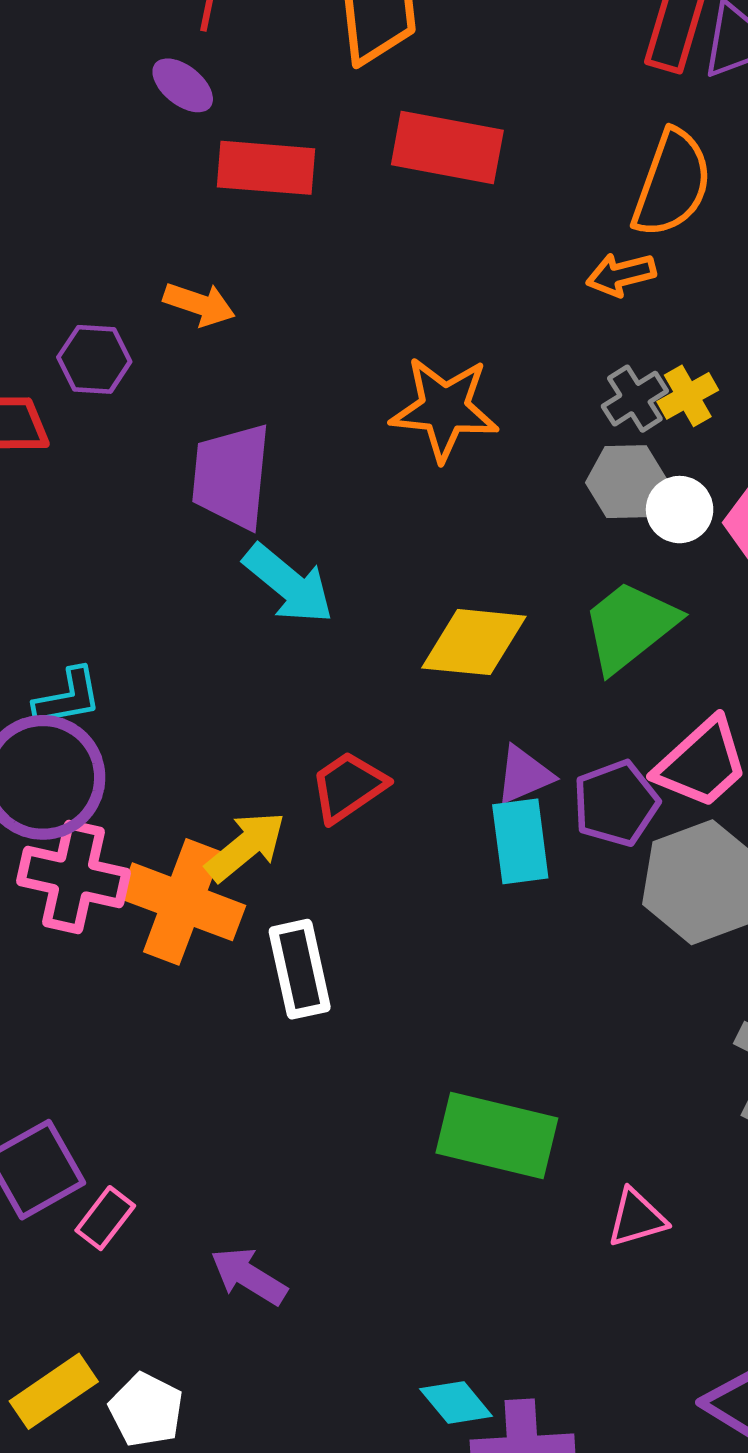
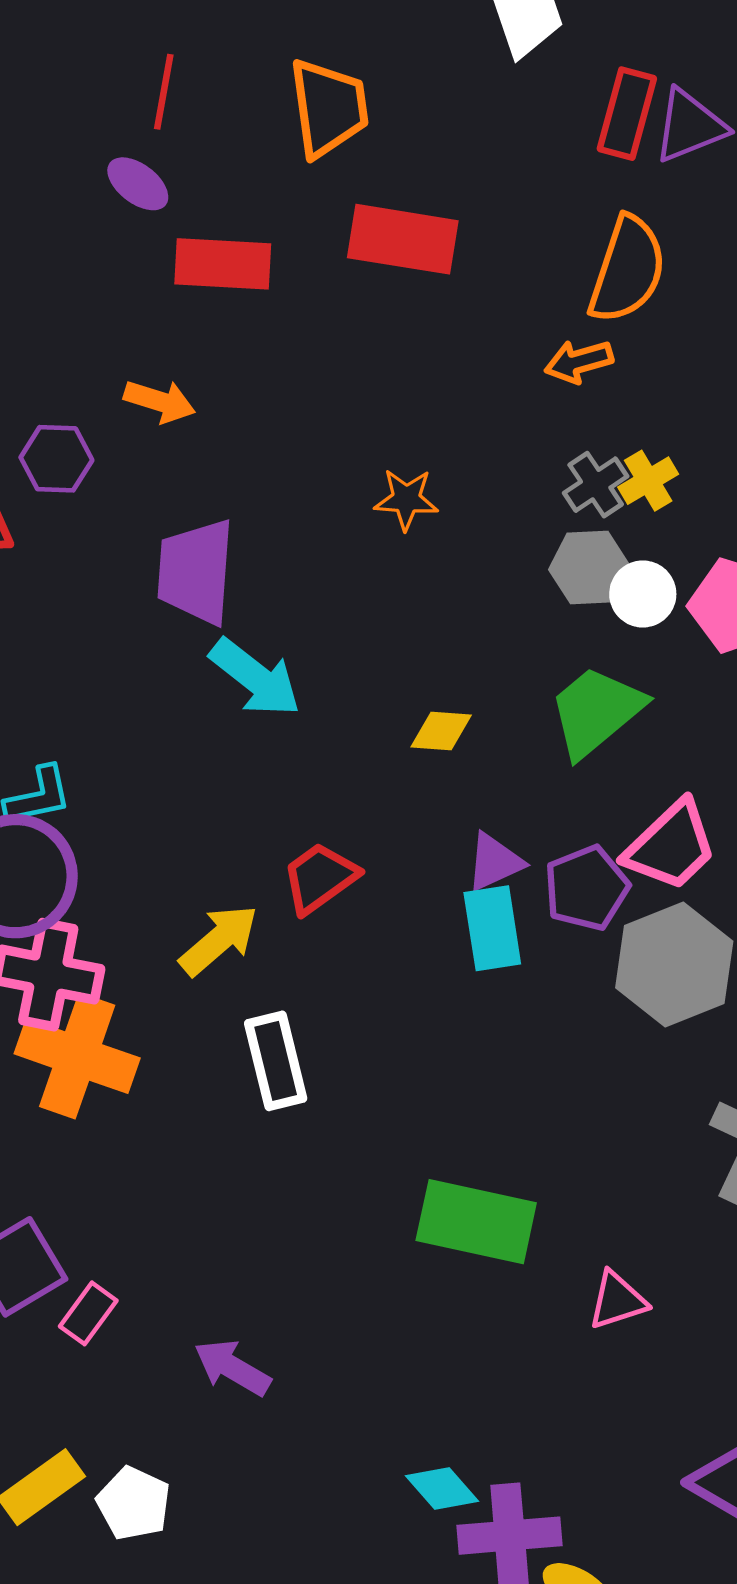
orange star: (444, 409) -> (406, 499), size x0.6
yellow diamond: (474, 642) -> (441, 731), size x0.6
orange cross: (182, 902) -> (77, 1056), moved

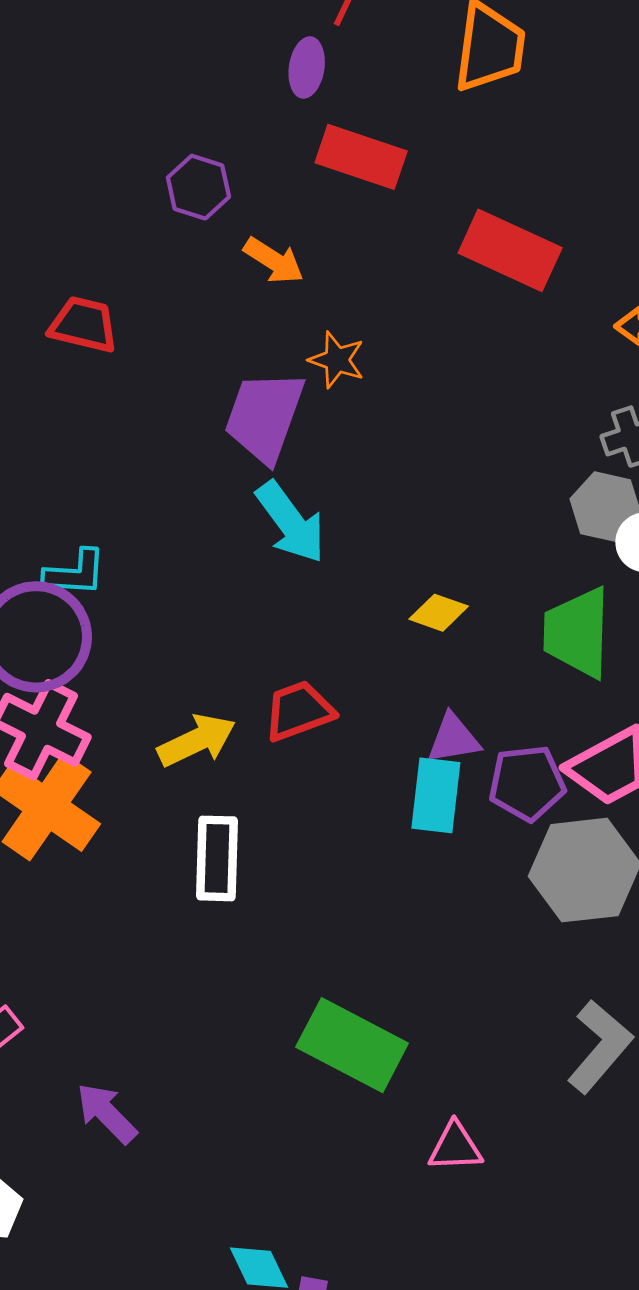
purple ellipse: (138, 184) -> (307, 68), turned 46
red rectangle: (403, 239) -> (510, 250), moved
purple hexagon: (56, 459) -> (198, 187), moved
orange star: (406, 499) -> (337, 360), moved
green trapezoid: (596, 711) -> (577, 633), turned -64

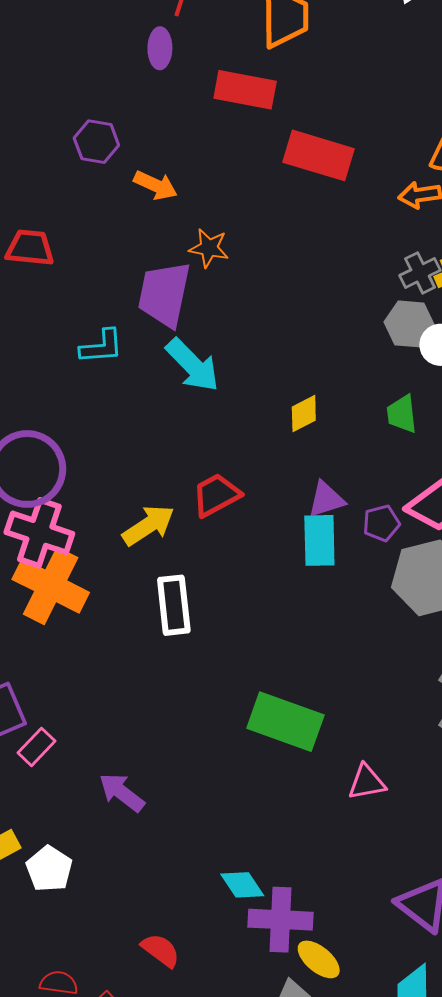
red rectangle: (361, 157) -> (245, 90), moved
cyan L-shape: (75, 573) -> (101, 347), moved
yellow diamond: (439, 613) -> (304, 414), turned -39
green trapezoid: (577, 633) -> (402, 414), size x0.6
purple pentagon: (527, 783) -> (381, 523), size x0.7

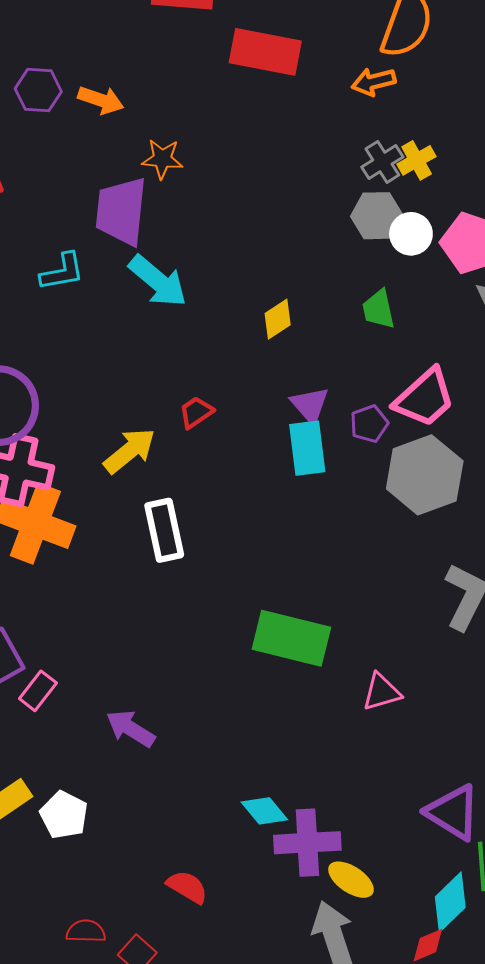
purple hexagon: (96, 142) -> (38, 90), moved
red trapezoid: (216, 495) -> (196, 412), size x0.7
purple triangle: (326, 499) -> (310, 405), turned -48

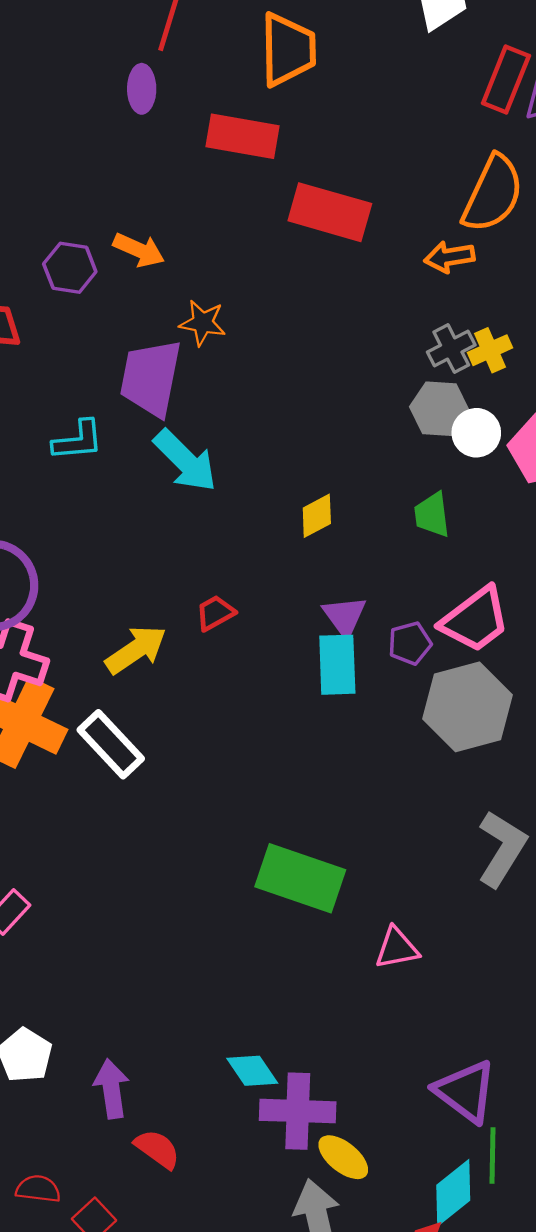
purple hexagon: (38, 90) -> (70, 268), moved
white rectangle: (164, 530) -> (111, 744), moved, turned -36
purple arrow: (131, 729) -> (111, 1089), moved, turned 45

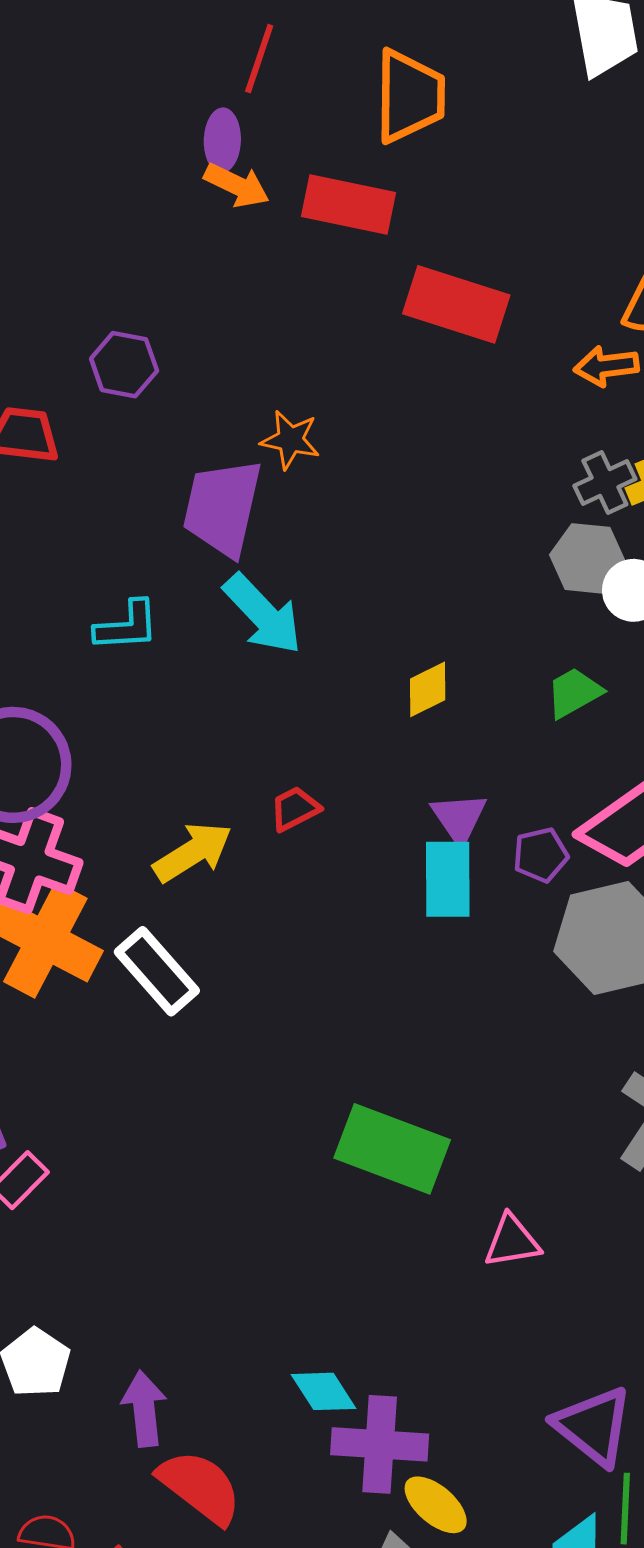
orange arrow: (139, 250) -> (237, 185), moved
cyan L-shape: (78, 440) -> (127, 626), moved
green trapezoid: (432, 515) -> (574, 693), turned 66
red semicircle: (157, 1149) -> (200, 1487), size x1.5

